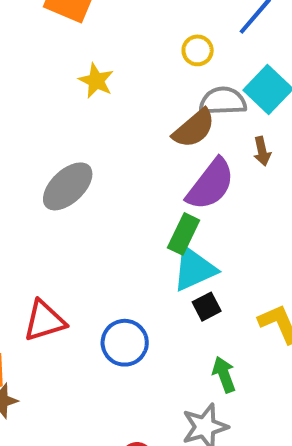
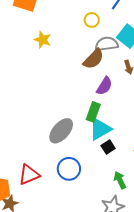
purple semicircle: (211, 184) -> (104, 86), size x0.7
gray ellipse: (68, 186) -> (61, 131), moved
red triangle: (44, 321) -> (29, 175), moved

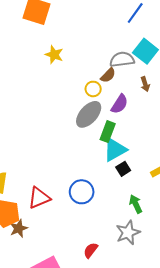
yellow circle: (92, 20) -> (93, 89), moved
brown semicircle: (94, 59) -> (108, 75), size x0.7
gray ellipse: (61, 131) -> (89, 114), moved

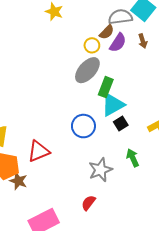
purple semicircle: (120, 104) -> (118, 43), moved
blue circle: (82, 192) -> (83, 126), moved
brown star: (19, 228) -> (18, 181), turned -30
gray star: (128, 233) -> (100, 170), moved

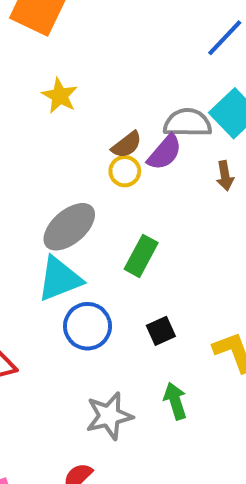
brown semicircle: (107, 32) -> (127, 145), moved
purple semicircle: (118, 43) -> (165, 152), moved
gray ellipse: (87, 70) -> (69, 227), moved
cyan triangle: (113, 105) -> (60, 279), moved

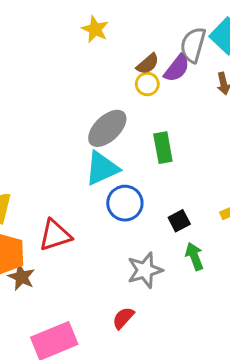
gray semicircle: (187, 123) -> (193, 45), turned -72
green rectangle: (141, 256) -> (163, 148), turned -36
black square: (161, 331) -> (179, 221), moved

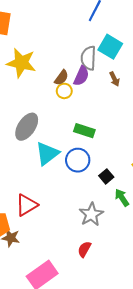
yellow star: (95, 29) -> (21, 63), size x1.6
gray ellipse: (107, 128) -> (27, 127), moved
green rectangle: (163, 148) -> (84, 131), turned -48
blue circle: (125, 203) -> (78, 160), moved

